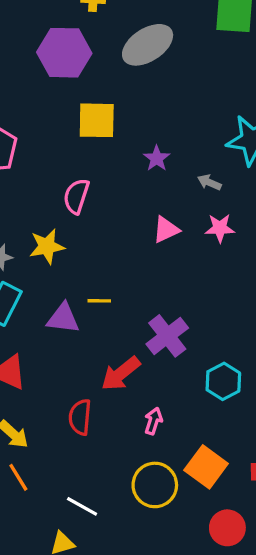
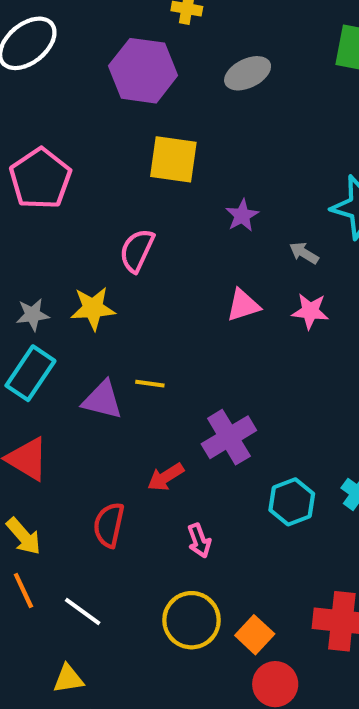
gray ellipse: (148, 45) -> (248, 73), size x0.7
red arrow: (121, 374) -> (166, 477), size x0.7
pink arrow: (153, 421) -> (199, 541), turned 136
orange square: (206, 467) -> (255, 635), moved, size x0.7
white line: (82, 506) -> (83, 611), moved

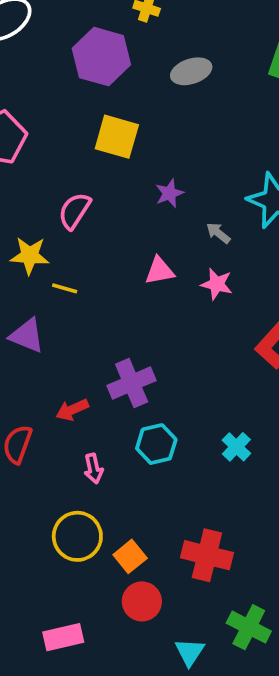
yellow line: (150, 384) -> (65, 288), moved
cyan hexagon: (292, 502) -> (156, 444), moved

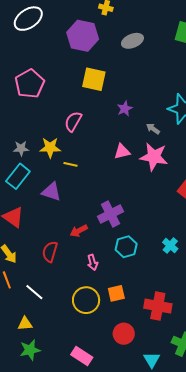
pink star: (217, 284) -> (154, 157), size x1.6
orange square: (130, 556) -> (116, 293), moved, turned 30
pink rectangle: (63, 637) -> (82, 356), turned 50

